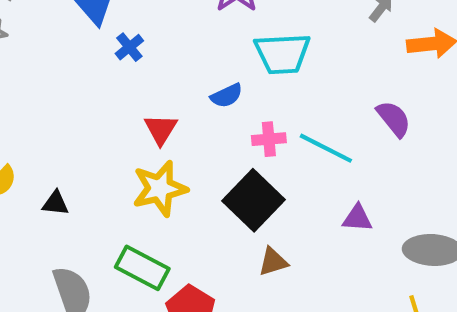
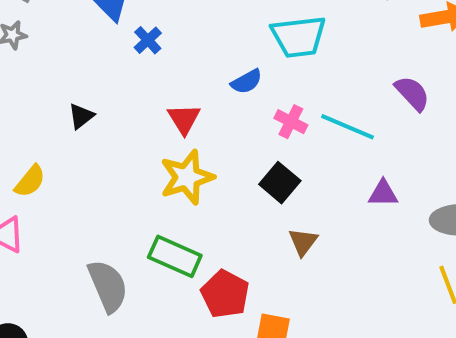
pink cross: (269, 139) -> (291, 122), turned 36
black square: (254, 200) -> (280, 183), size x0.7
black triangle: (55, 203) -> (81, 116), moved, turned -40
brown triangle: (273, 262) -> (303, 242), turned -32

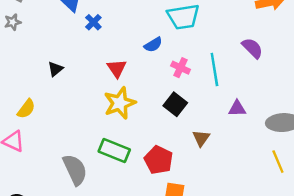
cyan line: (348, 127) -> (214, 69), turned 60
brown triangle: (303, 242) -> (201, 138), moved
red pentagon: (225, 294) -> (158, 160), moved

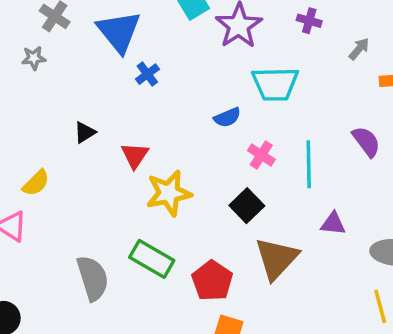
red triangle: (117, 68) -> (135, 155), moved
brown triangle: (201, 138) -> (277, 258), size x1.8

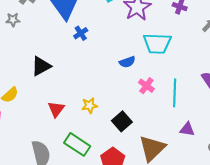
black triangle: (85, 132) -> (41, 66), size x1.5
red triangle: (135, 155) -> (56, 109), moved
yellow star: (169, 193) -> (90, 105), size x0.6
black square: (247, 206) -> (122, 121), moved

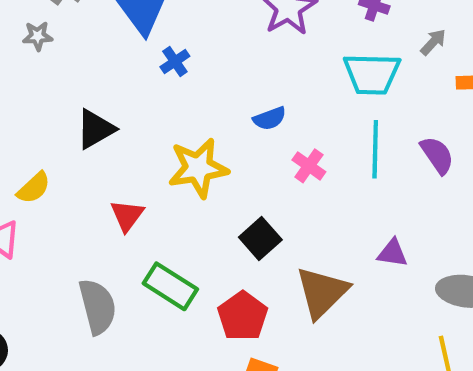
cyan trapezoid: (157, 43) -> (372, 74), moved
cyan line: (175, 93) -> (375, 149), moved
yellow star: (90, 105) -> (198, 168), moved, size x1.8

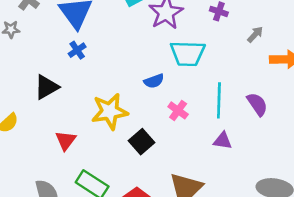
blue cross: (175, 62) -> (77, 50), moved
cyan trapezoid: (372, 74) -> (188, 53), moved
black square: (260, 238) -> (141, 142), moved
purple triangle: (392, 253) -> (223, 141), moved

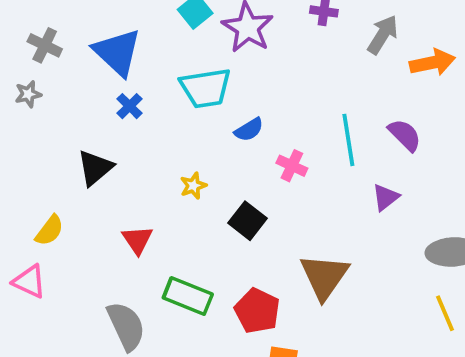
gray arrow: (255, 34) -> (383, 35), size x1.5
cyan trapezoid: (188, 53) -> (206, 88), moved
yellow star: (110, 111) -> (193, 186), size x0.5
purple triangle: (223, 141) -> (386, 197), moved, turned -36

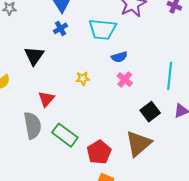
pink cross: (292, 166) -> (125, 79), moved
black triangle: (95, 168) -> (34, 56), turned -30
black square: (247, 221) -> (150, 112), moved
gray semicircle: (126, 326) -> (33, 125), moved

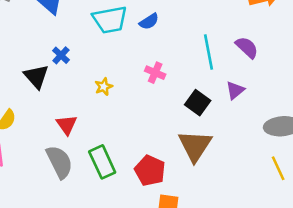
blue cross: (60, 28) -> (61, 55), moved
blue semicircle: (119, 57) -> (149, 21), moved
green rectangle: (65, 135) -> (102, 162), turned 45

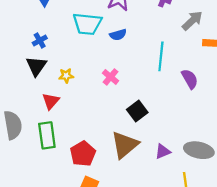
cyan line: (208, 52) -> (161, 56), moved
black triangle: (36, 76) -> (36, 66), moved
purple triangle: (235, 90) -> (163, 151), moved
red triangle: (67, 125) -> (51, 101), moved

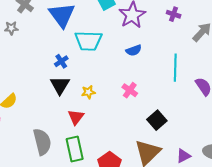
cyan trapezoid: (87, 24) -> (88, 41), moved

